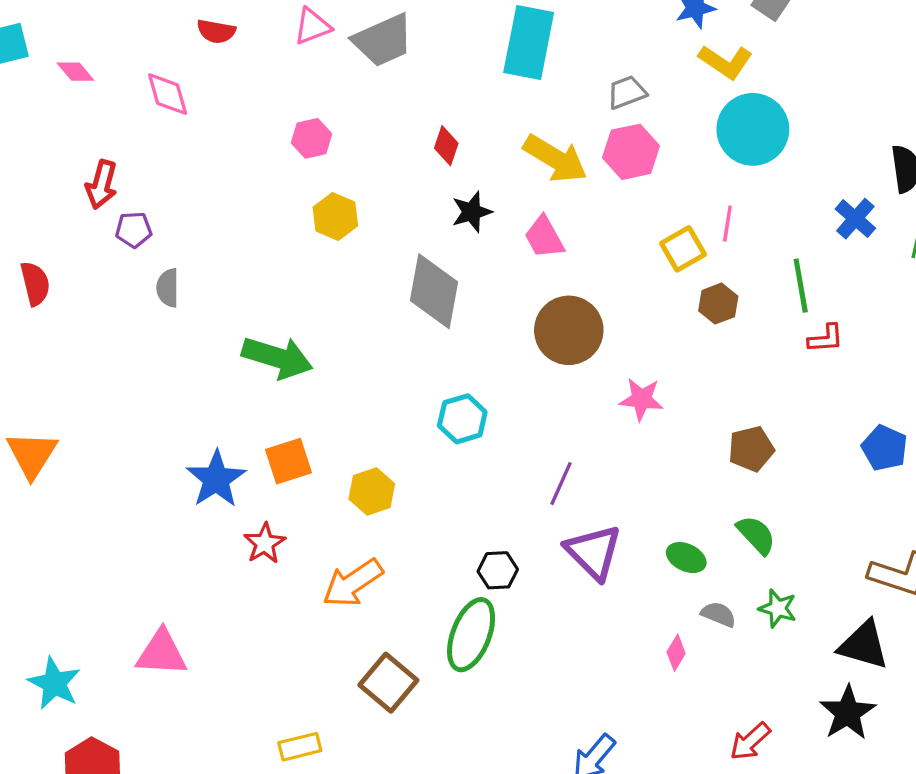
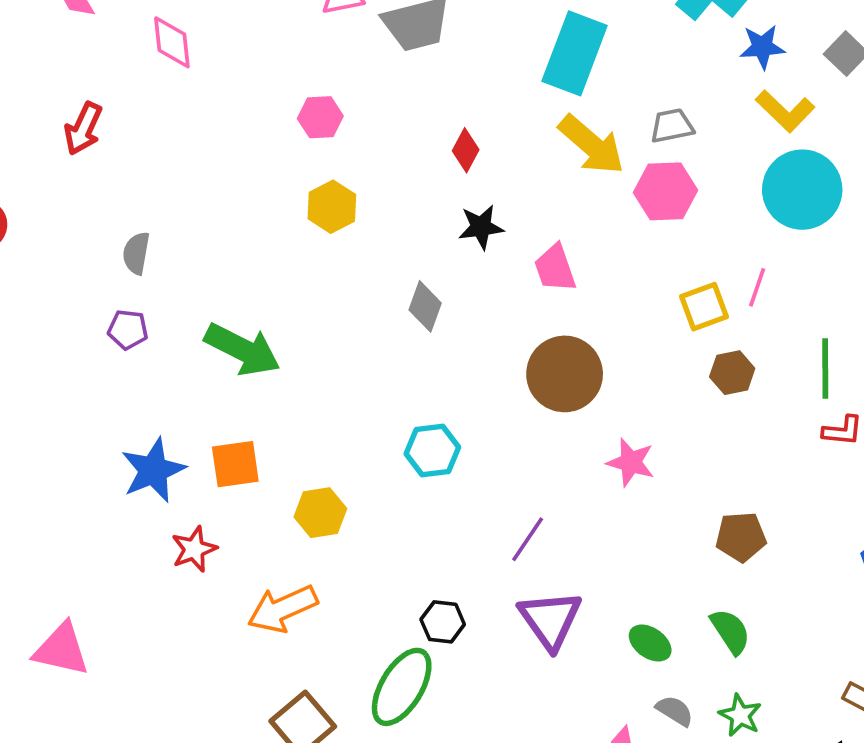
yellow arrow: (555, 159) -> (591, 145), moved
purple pentagon: (134, 230) -> (128, 330), moved
gray diamond: (434, 291) -> (425, 306), size x0.6

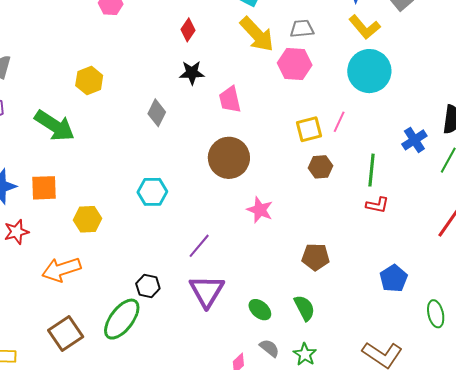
yellow hexagon: (332, 207) -> (89, 80), moved

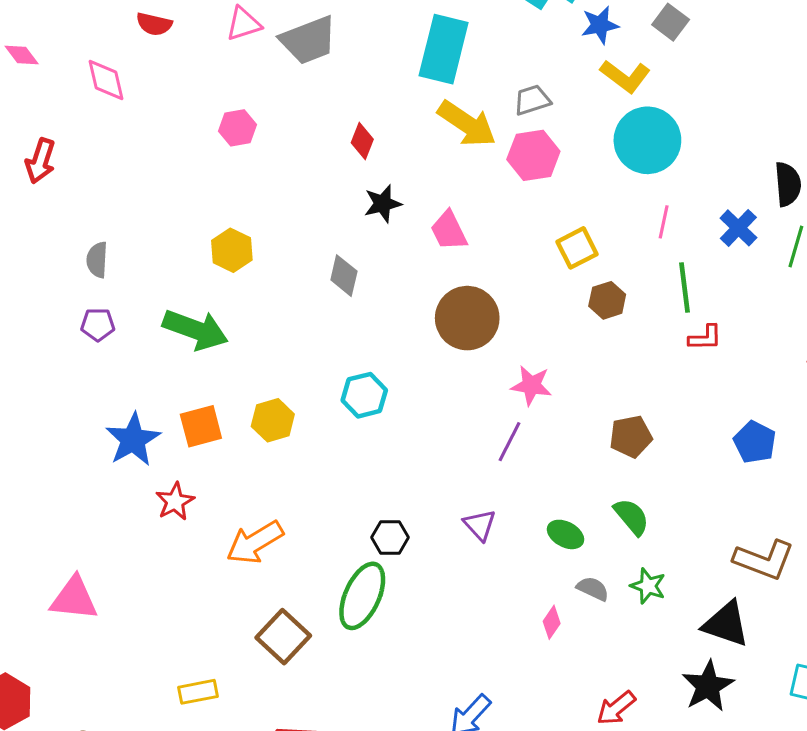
pink line: (339, 122) -> (664, 222), moved
yellow hexagon: (88, 219) -> (273, 420), moved
purple line: (199, 246) -> (509, 442), moved
purple triangle: (207, 291) -> (480, 525), size x0.6

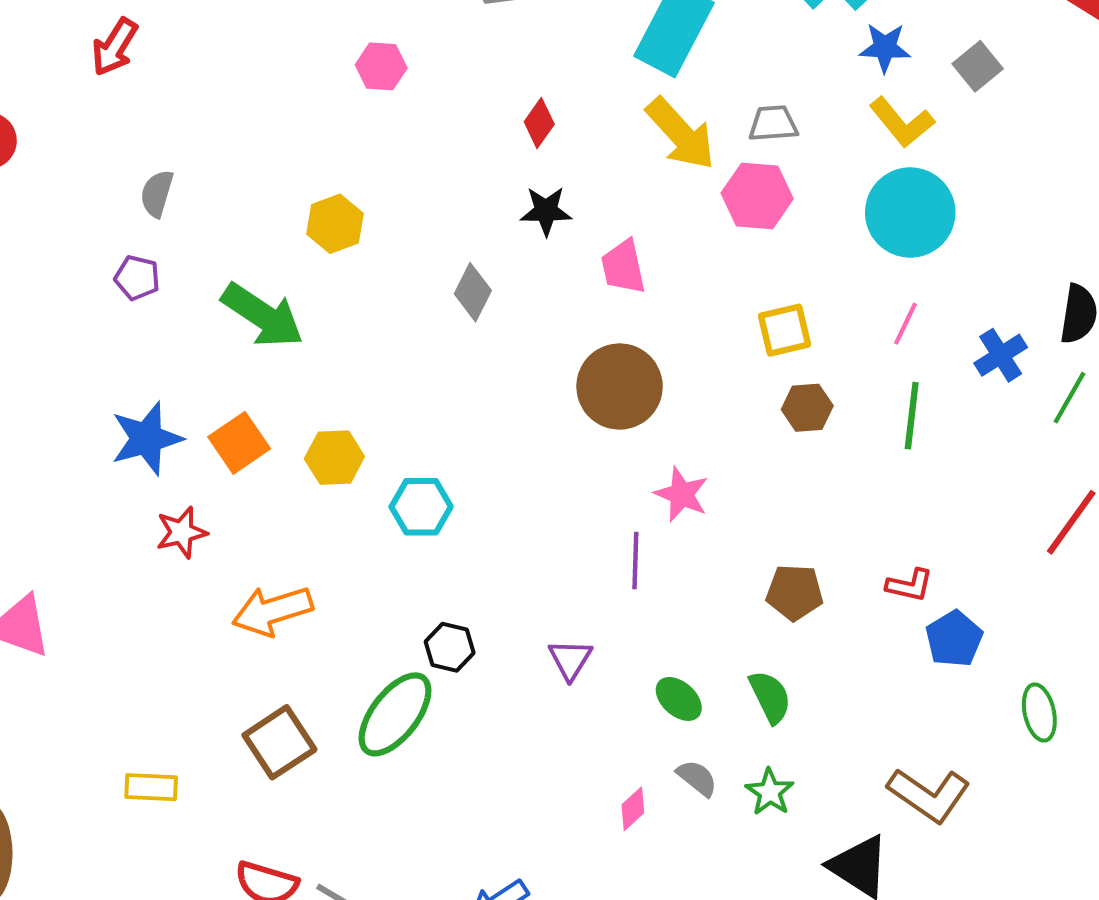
red L-shape: (705, 338) -> (910, 585), moved
cyan hexagon: (364, 395) -> (421, 507), moved
orange square: (201, 426) -> (239, 443), turned -33
purple line: (509, 442) -> (635, 561), turned -39

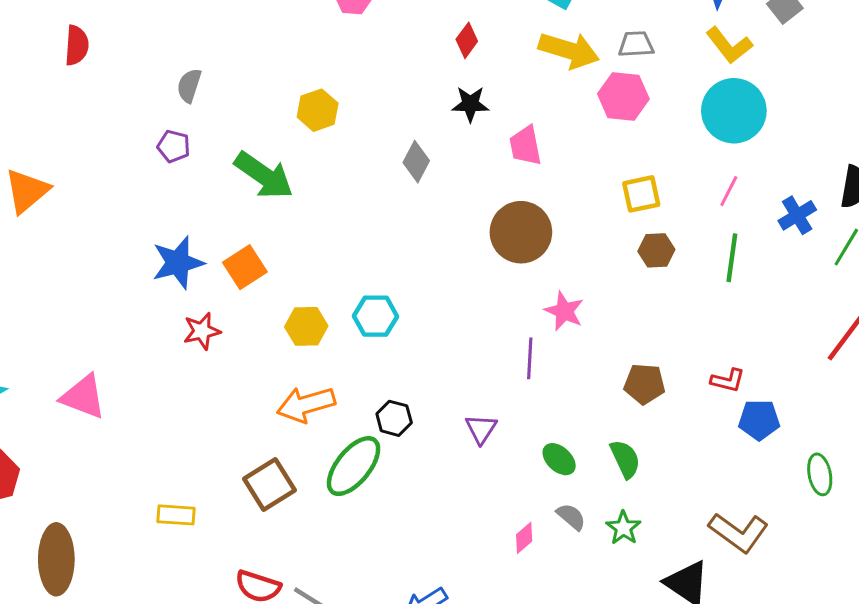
yellow arrow: (681, 134) -> (569, 50), turned -32
yellow hexagon: (334, 458) -> (306, 326), moved
orange arrow: (272, 611) -> (306, 405), moved
blue pentagon: (954, 639) -> (759, 420), turned 30

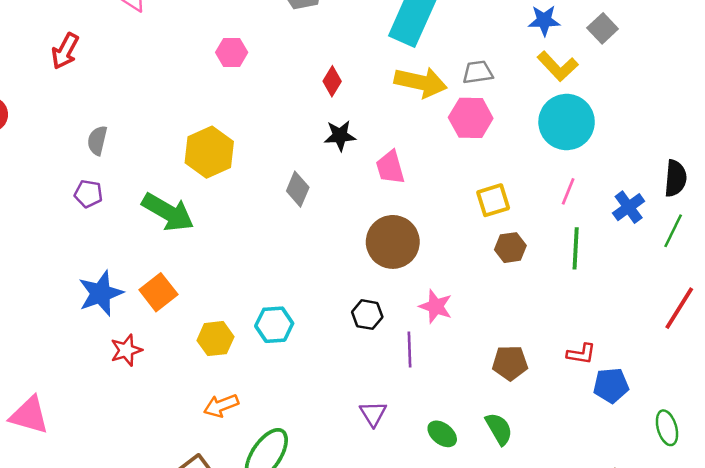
yellow hexagon: (318, 110) -> (209, 152), size x1.4
orange arrow: (306, 405) -> (221, 406), size x0.7
black hexagon: (394, 418) -> (367, 315), moved

